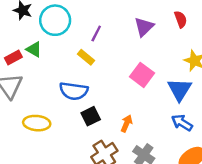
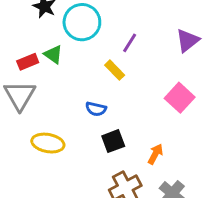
blue semicircle: (74, 91) -> (96, 109), size x0.6

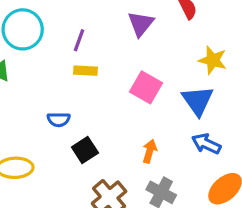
yellow rectangle: (115, 70) -> (85, 71), moved, turned -30
orange arrow: (155, 154) -> (150, 151), moved

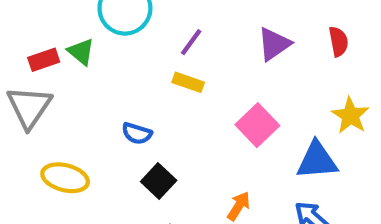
blue triangle: (198, 101) -> (317, 160), turned 44
black square: (85, 150) -> (159, 181), turned -30

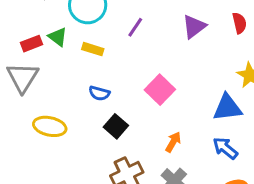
yellow rectangle: (188, 82) -> (93, 49), moved
pink square: (257, 125) -> (160, 90), moved

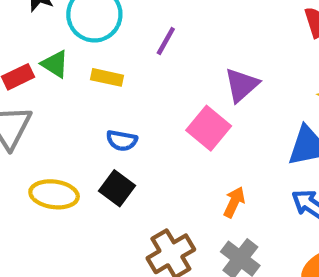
purple triangle: (194, 26) -> (242, 85), moved
black square: (116, 126) -> (117, 188), moved

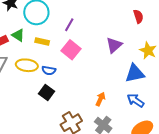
purple triangle: (242, 85) -> (114, 45), moved
pink square: (209, 128) -> (71, 50), moved
yellow ellipse: (54, 194) -> (27, 65), moved

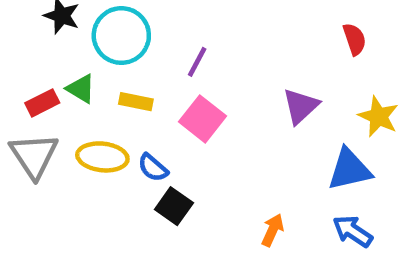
blue semicircle: (49, 70) -> (153, 168), turned 32
black square: (47, 92) -> (174, 206), moved

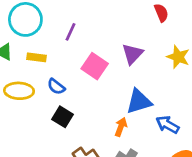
pink square: (202, 119) -> (95, 66), moved
blue semicircle: (153, 168) -> (56, 87), moved
blue triangle: (349, 169) -> (139, 101), moved

